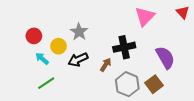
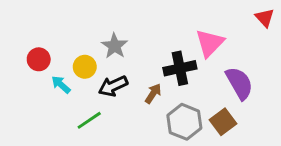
pink triangle: (145, 16) -> (210, 43), moved
red circle: (34, 36) -> (39, 59), moved
green line: (46, 83) -> (89, 120), moved

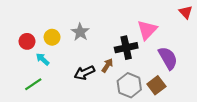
yellow circle: (85, 67) -> (52, 37), moved
black arrow: (113, 86) -> (84, 73), moved
green line: (89, 120) -> (33, 84), moved

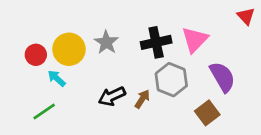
yellow circle: (52, 37) -> (69, 49), size x1.5
black cross: (126, 48) -> (156, 42), moved
brown arrow: (107, 65) -> (142, 99), moved
gray hexagon: (129, 85) -> (171, 80), moved

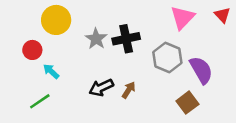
pink triangle: (195, 40) -> (182, 17), moved
black cross: (156, 42) -> (126, 39), moved
yellow circle: (69, 49) -> (56, 20), moved
gray hexagon: (171, 80) -> (167, 57), moved

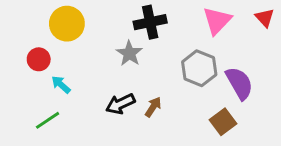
gray star: (96, 39) -> (129, 53), moved
black cross: (126, 39) -> (150, 22), moved

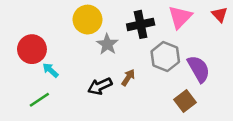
black cross: (150, 22) -> (141, 24), moved
yellow circle: (67, 24) -> (88, 20), moved
red circle: (39, 59) -> (32, 49), size x1.5
brown arrow: (153, 107) -> (128, 78), moved

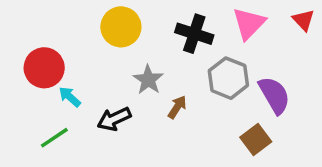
black cross: (141, 24) -> (194, 34), turned 30
gray star: (107, 44) -> (148, 80), moved
black arrow: (100, 86) -> (114, 119), moved

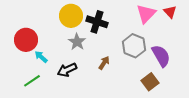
red triangle: (303, 20) -> (170, 12), moved
black cross: (194, 34) -> (97, 22), moved
gray star: (148, 80) -> (77, 42), moved

